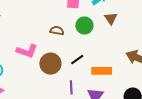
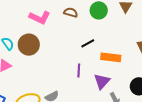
pink L-shape: (27, 51) -> (40, 18), moved
brown circle: (50, 64) -> (29, 45), moved

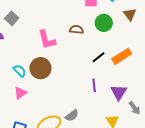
pink L-shape: (40, 18) -> (47, 40), turned 60
orange rectangle: (111, 57) -> (122, 56), moved, turned -30

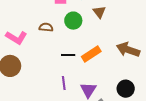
pink L-shape: (47, 40) -> (16, 37), turned -45
black line: (98, 57) -> (68, 55), turned 40

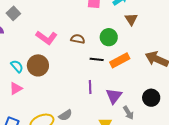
green circle: (73, 21) -> (109, 37), moved
brown semicircle: (46, 27) -> (78, 39), moved

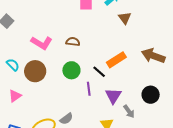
green circle: (109, 37) -> (71, 70), moved
black line: (97, 59) -> (99, 72), moved, turned 40
cyan semicircle: (17, 66) -> (13, 65), moved

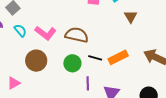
brown semicircle: (73, 42) -> (77, 35), size x1.6
cyan semicircle: (13, 65) -> (20, 31), moved
black line: (99, 72) -> (95, 58), moved, turned -32

